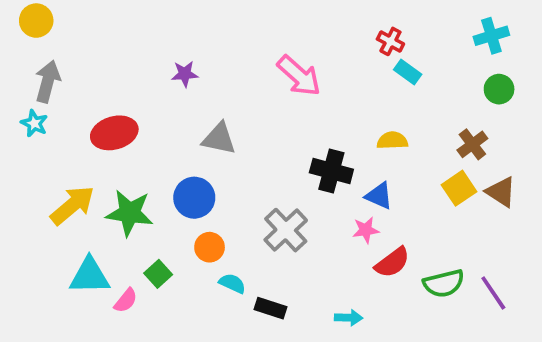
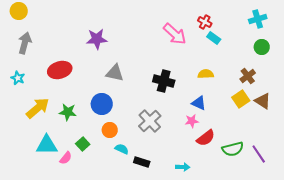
purple star: (185, 74) -> (97, 39), size x1.5
pink arrow: (299, 76) -> (175, 34), moved
cyan star: (34, 123) -> (18, 78), moved
black cross: (331, 171) -> (164, 81), moved
green star: (130, 213) -> (68, 112), size x0.7

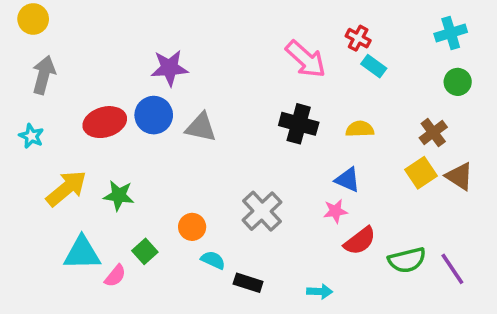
black cross: (164, 81) -> (299, 124), moved
blue circle: (102, 104) -> (154, 115), moved

